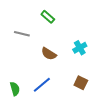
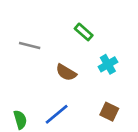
green rectangle: (48, 17) -> (84, 32), moved

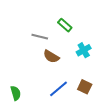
gray line: (30, 45) -> (40, 37), moved
blue line: (57, 114) -> (59, 89), moved

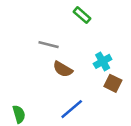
green rectangle: (65, 25) -> (82, 15), moved
brown square: (85, 87) -> (113, 83), moved

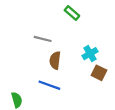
brown semicircle: (63, 69) -> (55, 60), turned 66
blue line: (72, 109) -> (49, 85), moved, turned 60

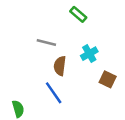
cyan cross: (90, 54) -> (89, 54), moved
blue line: (49, 85) -> (54, 93), turned 35

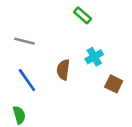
gray line: (46, 43) -> (24, 41), moved
blue line: (54, 93) -> (27, 80), moved

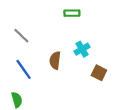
green rectangle: (83, 15) -> (72, 13), turned -42
gray line: (24, 41) -> (21, 36), turned 30

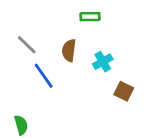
brown semicircle: (55, 60) -> (69, 50), moved
blue line: (24, 69) -> (44, 76), moved

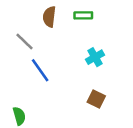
brown semicircle: (69, 50) -> (49, 17), moved
brown square: (124, 91) -> (96, 99), moved

